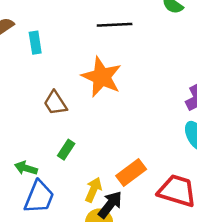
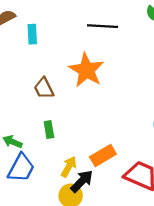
green rectangle: (66, 150) -> (49, 130), turned -49

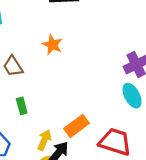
orange star: (86, 70) -> (52, 45), size x0.6

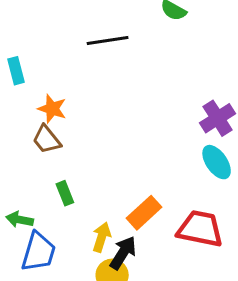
orange star: (52, 45) -> (52, 109), moved

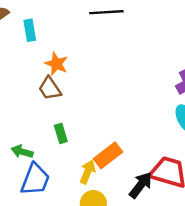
orange rectangle: (144, 213) -> (108, 155), moved
black arrow: (123, 253) -> (141, 185), moved

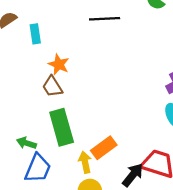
green rectangle: (61, 133) -> (62, 127), size x2.0
yellow arrow: (88, 172) -> (85, 162), turned -35

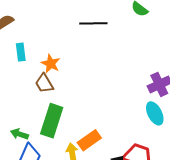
cyan rectangle: (35, 34) -> (21, 52), moved
green rectangle: (62, 127) -> (52, 121), turned 32

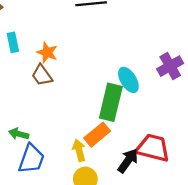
cyan ellipse: (155, 113) -> (128, 80), moved
green rectangle: (52, 121) -> (111, 102), moved

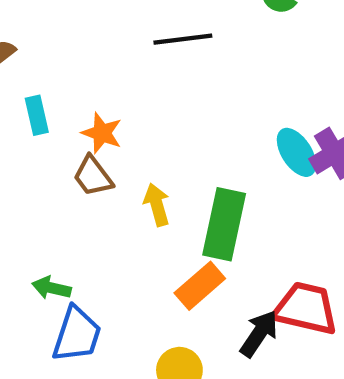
cyan ellipse: (128, 80) -> (296, 152), moved
yellow arrow: (79, 150) -> (157, 205), moved

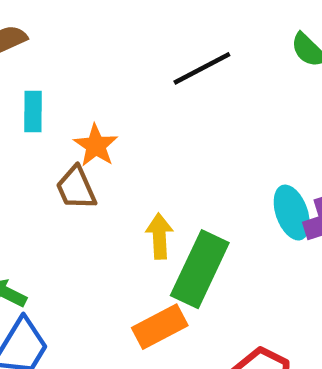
black line: (183, 39) -> (202, 68), turned -34
yellow arrow: (157, 205) -> (159, 236), moved

